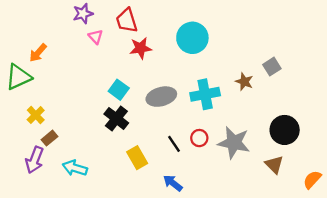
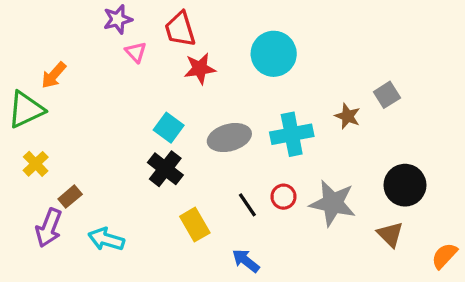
yellow cross: (36, 115) -> (36, 164), moved

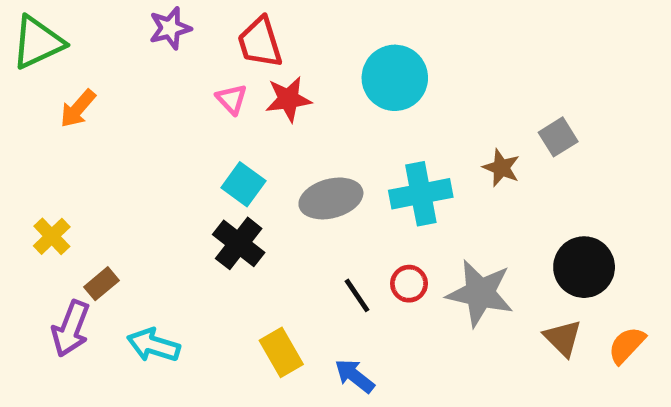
pink triangle: (136, 52) -> (232, 99), moved
green triangle: (26, 110) -> (38, 42), moved
yellow rectangle: (195, 225) -> (281, 352), moved
orange semicircle: (444, 256) -> (627, 345), moved

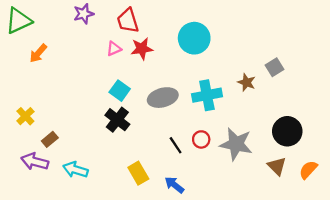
pink triangle: (232, 99) -> (114, 49), turned 49
purple arrow: (71, 329) -> (35, 162), turned 84

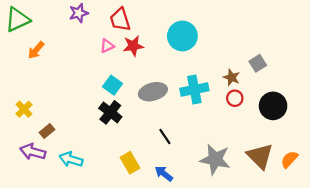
black circle: (287, 131) -> (273, 106), moved
red circle: (201, 139) -> (235, 98), moved
gray star: (236, 144) -> (215, 159), moved
brown triangle: (277, 166) -> (260, 156), size x1.5

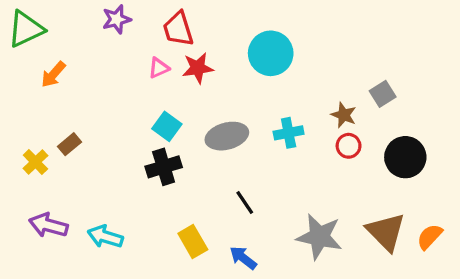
cyan cross: (194, 90) -> (289, 133), size x0.7
black cross: (110, 112) -> (164, 167), turned 35
brown rectangle: (47, 131) -> (70, 144), moved

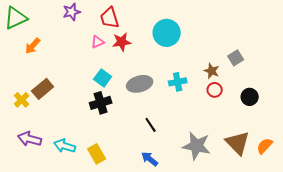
brown rectangle: (70, 144) -> (43, 89), size x1.5
black circle: (405, 157) -> (250, 97), size x0.7
yellow rectangle: (193, 242) -> (97, 154), moved

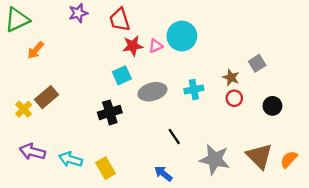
pink triangle: (98, 42) -> (156, 46), moved
cyan square: (103, 78) -> (122, 75), moved, turned 30
black line: (151, 125) -> (174, 136), moved

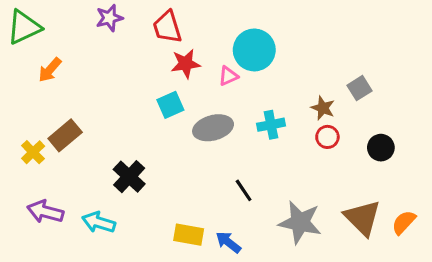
pink triangle: (156, 46) -> (228, 76), moved
black cross: (110, 112) -> (129, 177), moved, turned -30
yellow rectangle: (105, 168) -> (189, 235), moved, turned -50

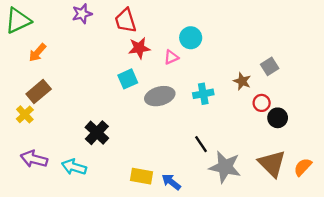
cyan circle: (254, 50) -> (191, 38), size x0.7
brown rectangle: (65, 135) -> (39, 91), moved
red circle: (327, 137) -> (262, 103), moved
black circle: (381, 148) -> (278, 118), moved
black line: (244, 190) -> (201, 144), moved

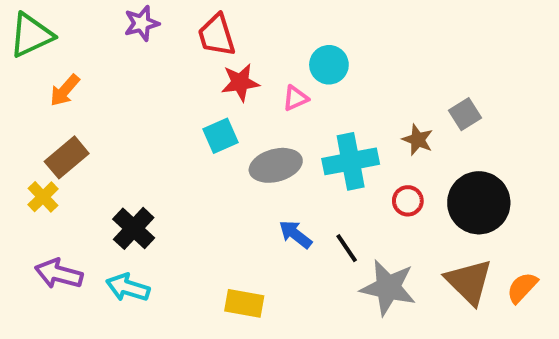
cyan cross: (203, 94) -> (351, 161), size x1.5
red circle: (262, 103) -> (408, 201), moved
black circle: (278, 118) -> (479, 203), size x1.8
black cross: (97, 133) -> (134, 228), moved
blue arrow: (171, 182) -> (295, 234), moved

